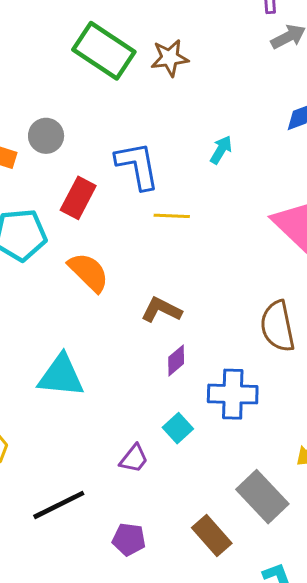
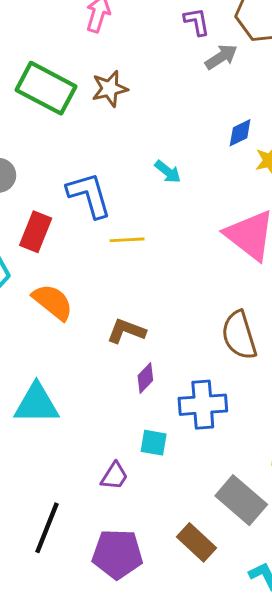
cyan arrow: (221, 150) -> (168, 172), turned 104
cyan square: (178, 428) -> (154, 443), turned -32
black line: (59, 505) -> (47, 528), turned -36
purple pentagon: (129, 539) -> (117, 554), size x1.6

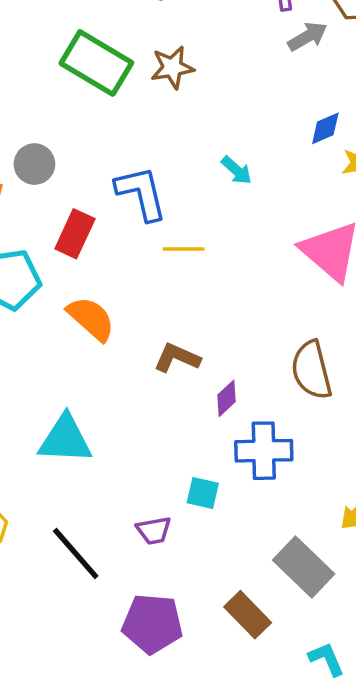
purple diamond: (145, 378) -> (226, 398), moved
purple trapezoid: (114, 476) -> (154, 530), turned 44
black line: (47, 528) -> (76, 553), moved, turned -66

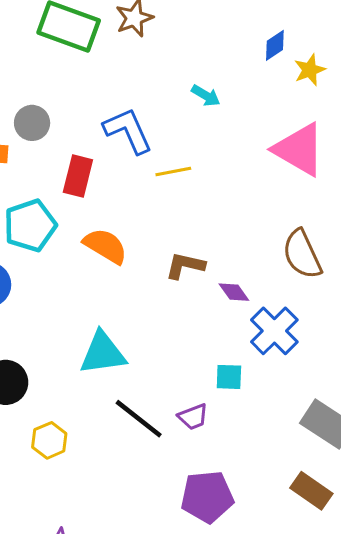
purple diamond: (226, 398) -> (234, 292), turned -72
blue cross: (264, 451) -> (274, 331), turned -33
black line: (76, 553) -> (139, 419), moved
brown rectangle: (248, 615) -> (311, 491), moved

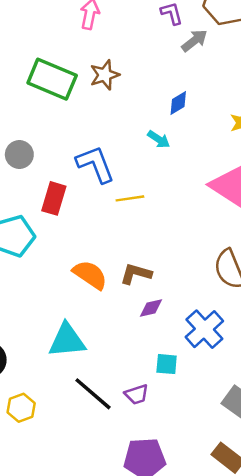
blue diamond: (275, 45) -> (178, 103), moved
orange semicircle: (105, 246) -> (90, 275), moved
purple diamond: (234, 292) -> (151, 308), moved, turned -70

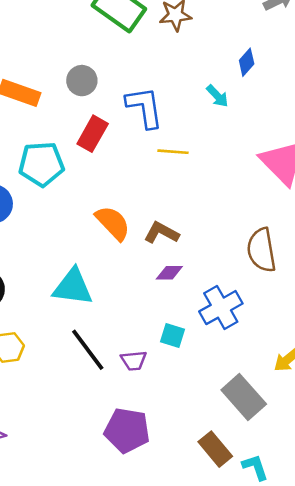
blue diamond: (178, 103) -> (247, 62), turned -30
gray circle: (19, 154) -> (82, 81), moved

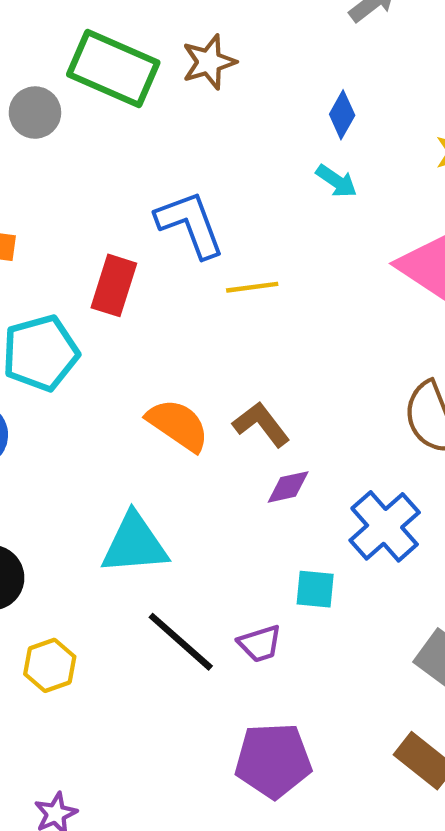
gray circle: (82, 81) -> (35, 113), moved
cyan arrow: (217, 96) -> (336, 181), moved
brown L-shape: (161, 233) -> (261, 424), turned 36

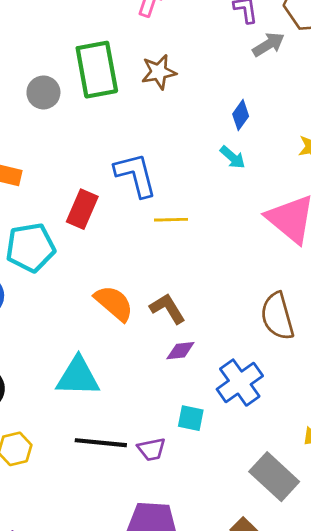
green rectangle: (113, 69) -> (97, 70), turned 50
black line: (181, 642) -> (101, 443), turned -42

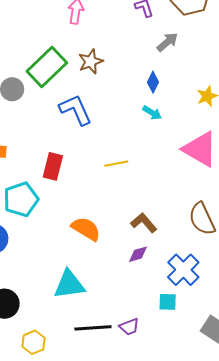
gray arrow: (268, 44) -> (167, 42), moved
green rectangle: (97, 70) -> (47, 67), turned 66
blue L-shape: (136, 175) -> (76, 110), moved
brown L-shape: (167, 308) -> (144, 223), moved
cyan square: (191, 418) -> (168, 302), moved

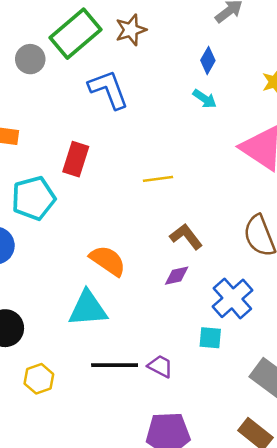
yellow line: (116, 164) -> (158, 179), moved
orange semicircle: (86, 229) -> (108, 261), moved
purple trapezoid: (129, 327) -> (160, 366), turned -135

